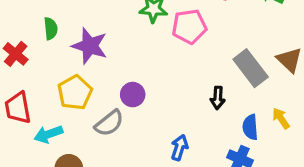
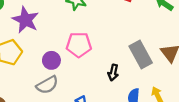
pink pentagon: (189, 27) -> (79, 45), moved
gray semicircle: (109, 123) -> (47, 85), moved

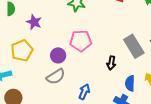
purple star: (26, 20) -> (34, 22), size x0.7

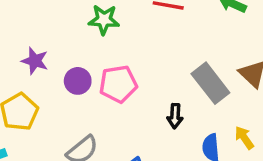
purple circle: (58, 55) -> (78, 81), moved

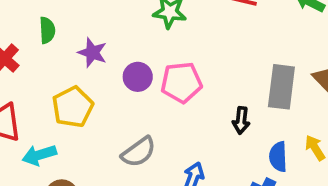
gray rectangle: (210, 83) -> (281, 87), turned 42

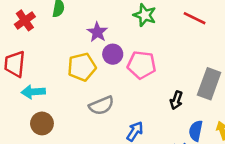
purple star: (92, 53) -> (97, 32), moved
yellow pentagon: (73, 107) -> (82, 67), moved

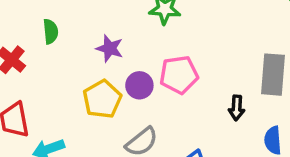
purple circle: (113, 54) -> (139, 85), moved

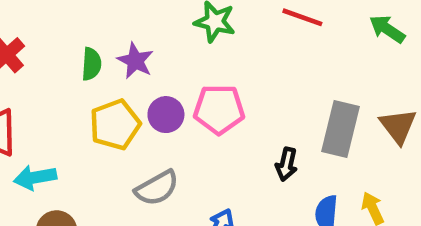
green semicircle: (51, 31) -> (91, 64), moved

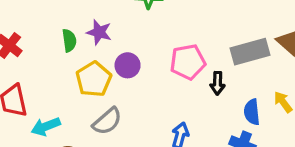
pink pentagon: (219, 109) -> (188, 62), moved
gray rectangle: (340, 129) -> (250, 52), turned 72
gray semicircle: (157, 188) -> (107, 121), moved

